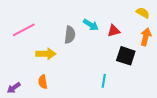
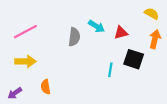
yellow arrow: (46, 54) -> (25, 61), moved
cyan line: (104, 81) -> (110, 70), moved

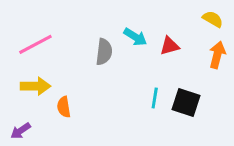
black square: (134, 59) -> (186, 102), moved
orange semicircle: (46, 87) -> (64, 107), moved

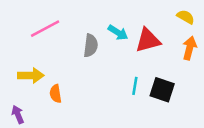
pink line: (35, 44) -> (45, 29), moved
red triangle: (170, 46) -> (148, 40), size x1.5
purple arrow: (21, 131) -> (18, 114), turned 102

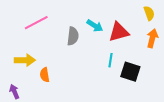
yellow semicircle: (186, 17) -> (149, 13), turned 40
cyan line: (135, 86) -> (110, 60), moved

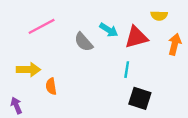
yellow semicircle: (149, 13) -> (159, 16), moved, turned 112
gray semicircle: (73, 36) -> (84, 42), turned 132
black square: (130, 72) -> (140, 98), moved

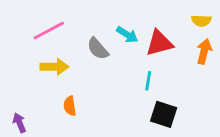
yellow semicircle: (159, 16) -> (201, 21), moved
yellow arrow: (28, 70) -> (54, 67), moved
orange semicircle: (51, 86) -> (70, 106), moved

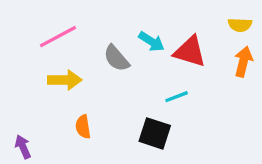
red triangle: (159, 43) -> (190, 52), turned 32
cyan line: (148, 81) -> (177, 97), turned 60
black square: (164, 114) -> (155, 133), moved

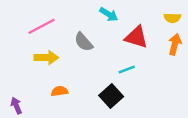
cyan arrow: (151, 42) -> (109, 14), moved
orange semicircle: (83, 127) -> (60, 91), turned 91
black square: (155, 133) -> (111, 96), turned 30

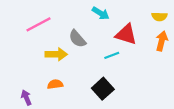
yellow arrow: (46, 58) -> (56, 54), moved
cyan line: (127, 70) -> (112, 55), moved
purple arrow: (16, 106) -> (26, 98), moved

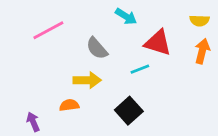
yellow arrow: (56, 54) -> (87, 80), moved

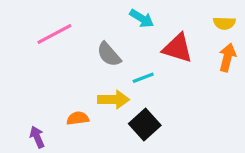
cyan line: (140, 69) -> (143, 78), moved
yellow arrow: (87, 80) -> (114, 100), moved

